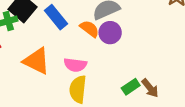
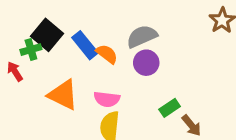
orange semicircle: (89, 29) -> (107, 54), moved
green rectangle: (131, 87) -> (170, 108), moved

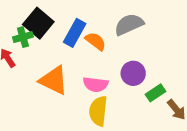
blue rectangle: (85, 45) -> (75, 33), turned 68
purple circle: (146, 63) -> (133, 73), moved

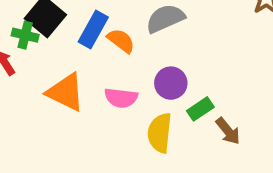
green cross: (23, 37) -> (25, 35), turned 30
yellow semicircle: (98, 111) -> (160, 133), moved

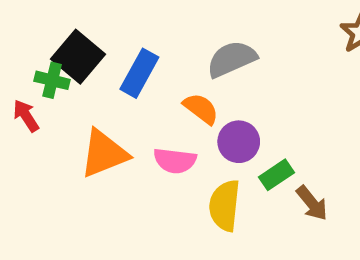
orange semicircle: (121, 41) -> (201, 109), moved
orange triangle: (66, 92) -> (104, 154), turned -48

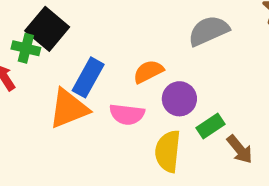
gray semicircle: (232, 59) -> (209, 31), moved
blue rectangle: (139, 73) -> (88, 77), moved
orange semicircle: (201, 109) -> (148, 72), turned -64

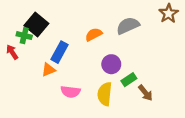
orange semicircle: (148, 72) -> (94, 34), moved
orange triangle: (69, 109) -> (48, 70), size x0.6
pink semicircle: (127, 114) -> (71, 92), moved

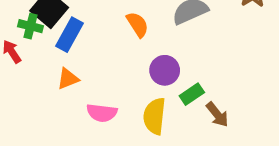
orange semicircle: (94, 34) -> (137, 24), turned 84
blue rectangle: (59, 52) -> (70, 35), moved

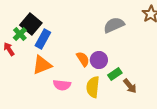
orange semicircle: (137, 24) -> (83, 59), moved
green cross: (30, 26) -> (20, 34), turned 32
orange triangle: (68, 79) -> (42, 65), size x1.5

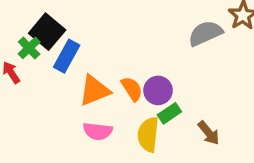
gray semicircle: (114, 25) -> (205, 33), moved
orange triangle: (42, 65) -> (94, 90), moved
green rectangle: (115, 74) -> (169, 113), moved

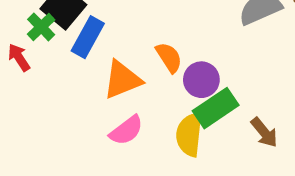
orange semicircle: (132, 89) -> (169, 57), moved
green rectangle: (169, 113) -> (216, 108), size x1.5
pink semicircle: (98, 131) -> (126, 130), turned -44

